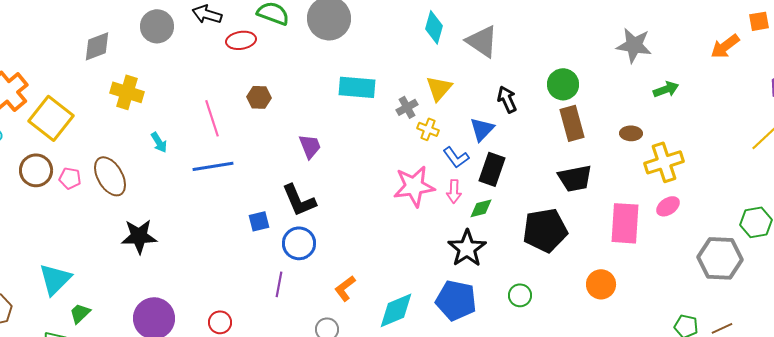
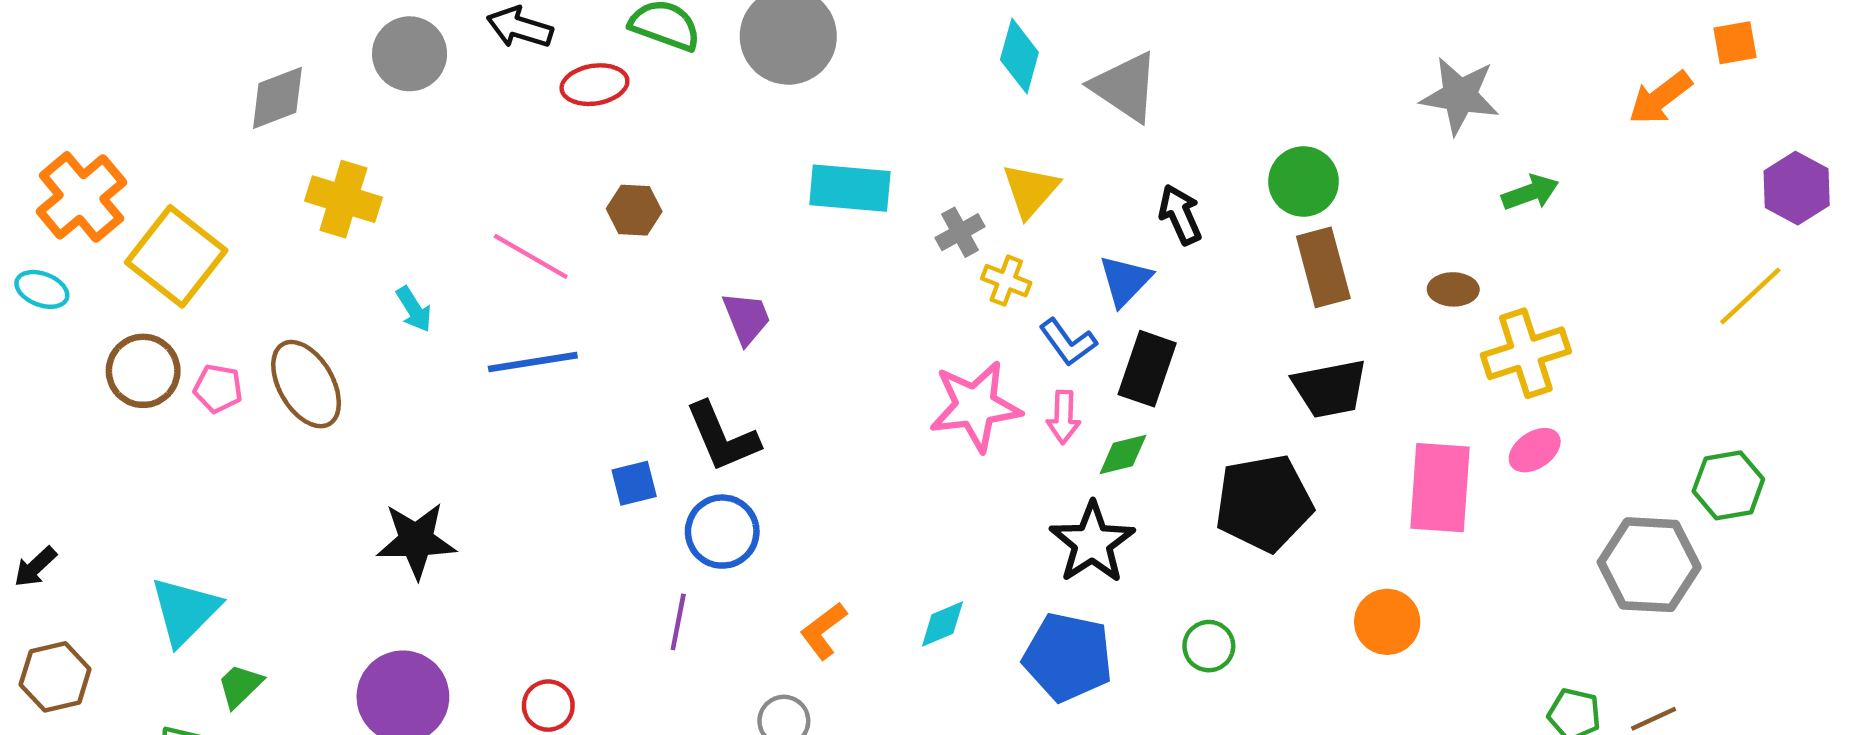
pink line: (212, 118) -> (531, 256), turned -42
black star: (139, 236) -> (416, 540), moved
cyan diamond: (396, 310) -> (942, 624), moved, size x0.6

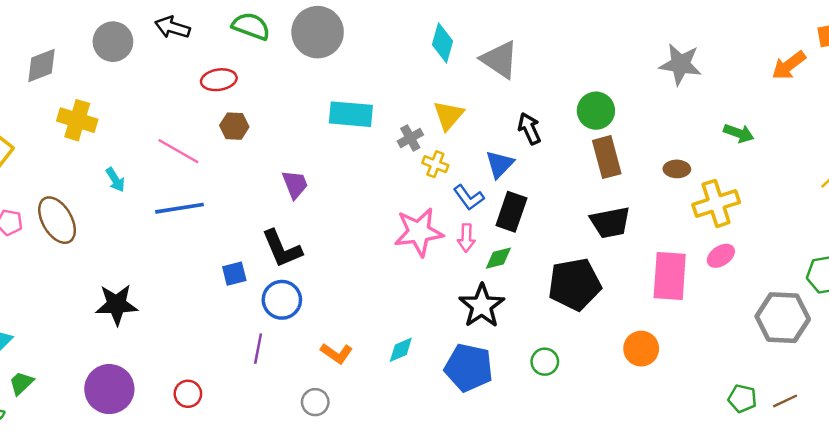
red ellipse: (594, 85) -> (219, 80), moved
green arrow: (1530, 193) -> (739, 133), moved, turned 40
orange L-shape: (823, 631) -> (337, 353), turned -108

